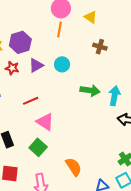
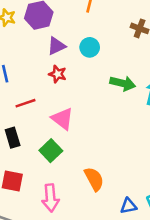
red star: (12, 68) -> (58, 74), moved
red line: (31, 101) -> (25, 103), moved

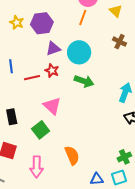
cyan circle: (90, 47) -> (79, 52), size x1.5
green arrow: (123, 83) -> (84, 81), moved
red line: (25, 103) -> (32, 78), moved

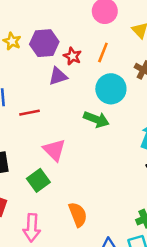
orange line: (83, 17) -> (103, 53), moved
cyan circle: (79, 52) -> (111, 89), moved
red star: (52, 71) -> (72, 56), moved

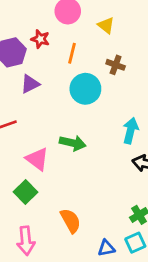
red star: (72, 56) -> (40, 39), moved
green arrow: (96, 119) -> (73, 143), moved

